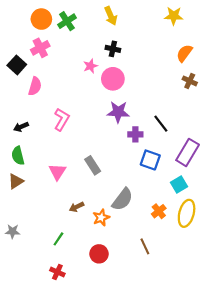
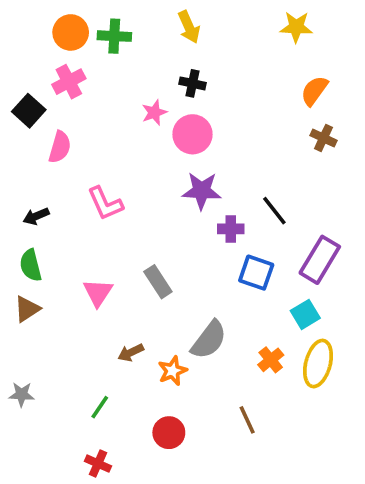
green cross: (67, 21) -> (114, 36), turned 36
pink L-shape: (62, 119) -> (105, 203), turned 125

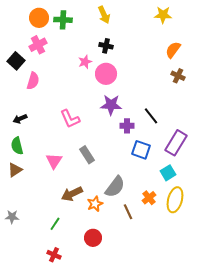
pink L-shape: (105, 203) -> (70, 119), moved
brown arrow: (131, 353) -> (72, 194), size x1.5
brown line: (247, 420) -> (128, 212), moved

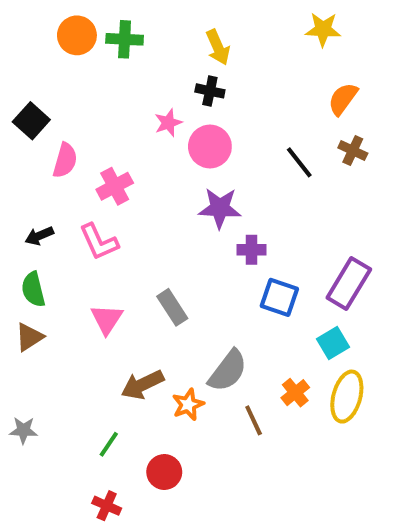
yellow arrow: (104, 15) -> (218, 47), moved
pink cross: (38, 45) -> (115, 186), moved
black line: (151, 116) -> (299, 162), moved
pink L-shape: (70, 119) -> (99, 242), moved
red circle: (93, 238) -> (164, 472), moved

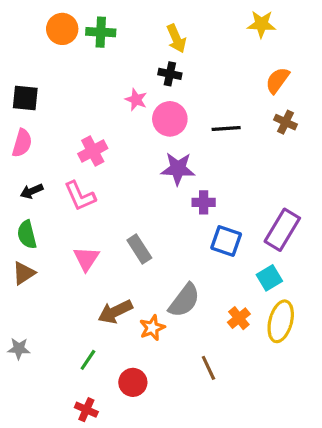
black square: (31, 121) -> (25, 98), turned -36
pink star: (168, 123) -> (136, 100), turned -30
pink semicircle: (65, 160) -> (22, 143), moved
black line: (299, 162) -> (226, 129), moved, turned -56
brown line: (254, 420) -> (208, 368), moved

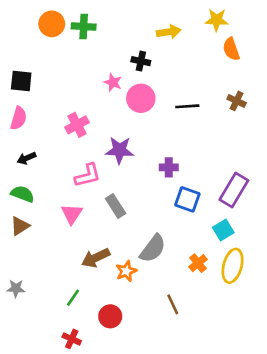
yellow arrow: (176, 39) -> (169, 32), moved, turned -75
orange semicircle: (277, 80) -> (231, 49), moved, turned -55
purple star: (178, 169) -> (120, 150), moved
pink L-shape: (80, 196) -> (88, 175), moved, turned -80
green semicircle: (27, 235) -> (22, 194), turned 125

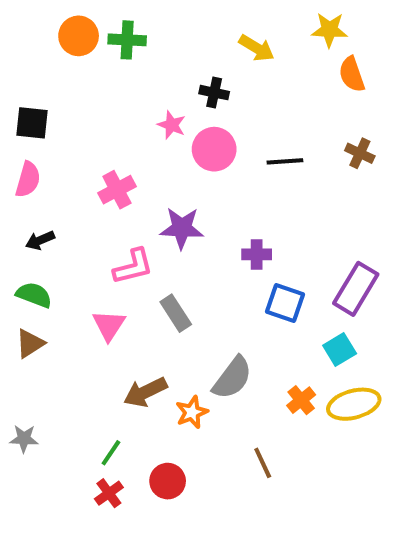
yellow arrow: (169, 32) -> (257, 48), turned 40
yellow ellipse: (233, 266) -> (354, 404), turned 60
red cross: (72, 339) -> (109, 493), moved, turned 30

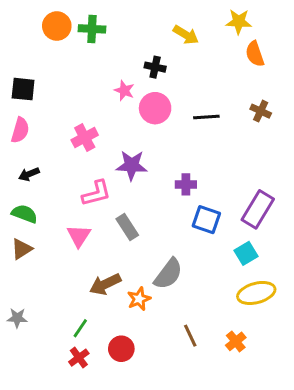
orange cross: (301, 400) -> (236, 341), moved

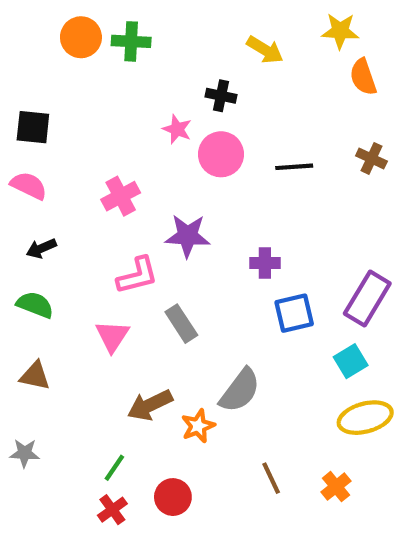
pink semicircle: (20, 130) -> (29, 186), turned -80
blue square: (206, 220) -> (294, 313), turned -32
brown triangle: (22, 249) -> (35, 376), moved, turned 45

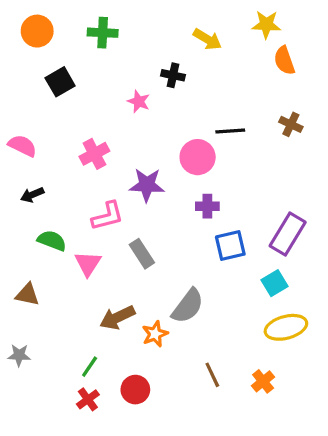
orange circle: (81, 37) -> (37, 31), moved
black square: (33, 127) -> (60, 82), moved, turned -36
pink circle: (221, 154) -> (198, 157), moved
green semicircle: (35, 305) -> (52, 241), moved

